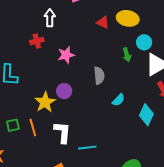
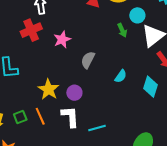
red cross: (37, 41) -> (31, 30), size x1.5
gray semicircle: (99, 76) -> (88, 60), moved, turned -138
purple circle: (64, 91) -> (74, 93), moved

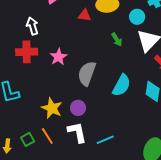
cyan circle: (137, 15) -> (137, 17), moved
red cross: (31, 30) -> (27, 52), turned 30
gray semicircle: (88, 60) -> (87, 74), size x1.4
cyan semicircle: (121, 76) -> (122, 85), size x1.6

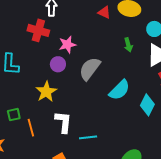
purple circle: (78, 108) -> (58, 64), moved
orange line: (47, 136) -> (31, 128), moved

